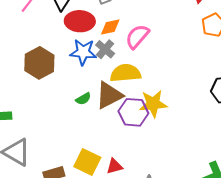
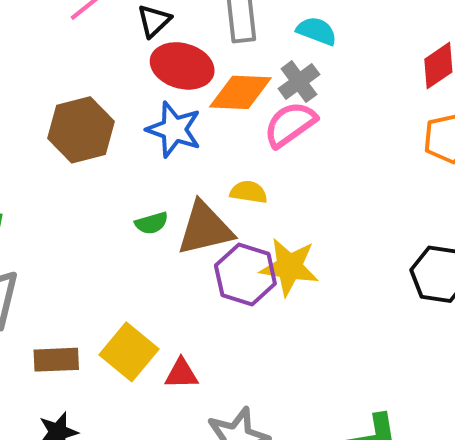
orange diamond: (110, 27) -> (240, 92), size x1.4
gray cross: (105, 49) -> (299, 82), moved
yellow semicircle: (125, 73) -> (249, 192), size x0.6

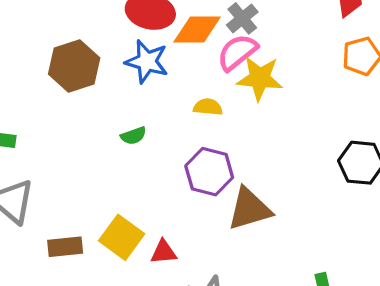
brown triangle: (205, 229) -> (249, 209), moved
yellow star: (289, 267) -> (260, 78), moved

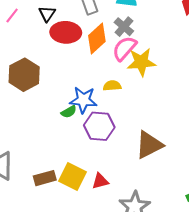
orange diamond: (197, 29) -> (97, 39), turned -32
blue star: (147, 62) -> (83, 100), moved
purple hexagon: (209, 172) -> (99, 126), moved
brown rectangle: (65, 247) -> (45, 178), moved

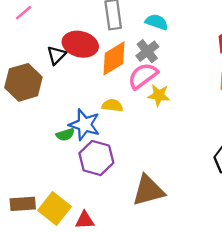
black triangle: (47, 14) -> (56, 55), moved
yellow star: (141, 62) -> (159, 95), size x0.7
yellow semicircle: (112, 86) -> (112, 105), moved

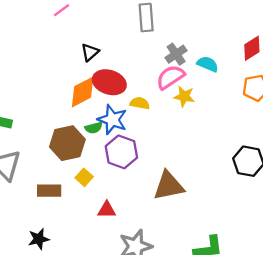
cyan semicircle: (157, 22) -> (208, 64), moved
red ellipse: (80, 44) -> (109, 82), moved
orange diamond: (114, 58) -> (83, 92), moved
brown hexagon: (23, 82) -> (67, 143), moved
yellow square: (54, 209) -> (84, 177), moved, size x0.6

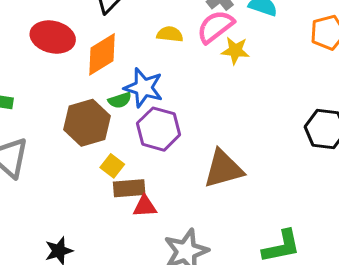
red ellipse: (109, 82) -> (53, 37), moved
yellow semicircle: (140, 103) -> (170, 34), moved
brown rectangle: (49, 191) -> (129, 188), moved

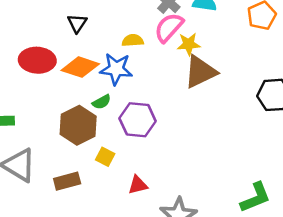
orange diamond: (102, 54) -> (80, 67), turned 60
blue star: (144, 88) -> (116, 69), moved
brown triangle: (223, 169) -> (200, 72), moved
brown rectangle: (129, 188) -> (67, 181), moved

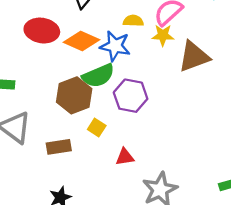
yellow star: (189, 44) -> (163, 35), moved
green semicircle: (102, 102) -> (98, 76), size x1.8

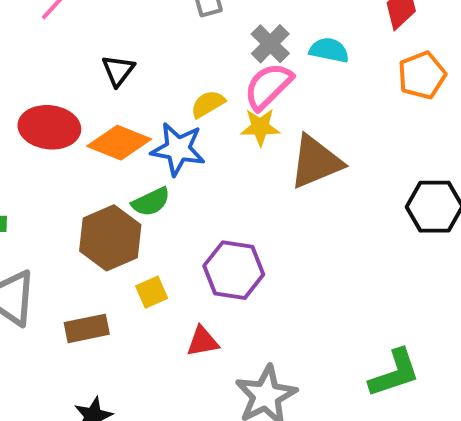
yellow semicircle: (133, 21) -> (208, 104), turned -30
green semicircle: (98, 76) -> (151, 202), size x0.7
purple hexagon: (131, 96) -> (234, 270), moved
yellow square: (97, 127) -> (152, 292), turned 36

